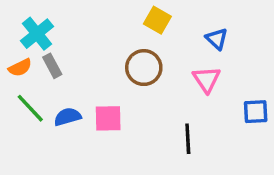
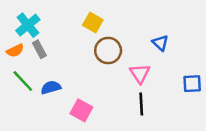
yellow square: (157, 20) -> (93, 23), moved
blue triangle: (217, 39) -> (160, 43), moved
pink triangle: (206, 79) -> (140, 73), moved
pink square: (108, 118) -> (81, 110), moved, turned 30

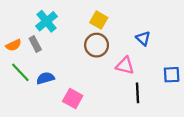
yellow square: (93, 23) -> (99, 20), moved
cyan cross: (28, 25) -> (47, 21), moved
pink triangle: (140, 73) -> (125, 66), turned -42
black line: (141, 104) -> (137, 93), moved

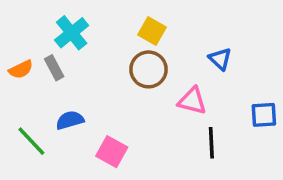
green line: (20, 72) -> (31, 141), moved

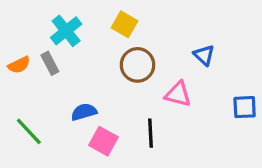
yellow square: (152, 31) -> (125, 24), moved
blue semicircle: (70, 120) -> (84, 112), moved
black line: (211, 143) -> (150, 133), moved

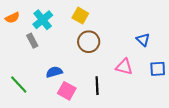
blue triangle: (204, 55) -> (143, 40), moved
orange semicircle: (19, 65) -> (12, 18), moved
pink triangle: (178, 94) -> (124, 67), moved

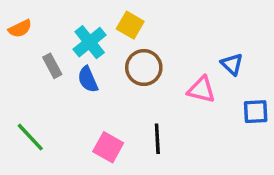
cyan cross: (43, 20) -> (90, 42), moved
pink triangle: (124, 67) -> (201, 90), moved
blue semicircle: (54, 72) -> (88, 79), moved, turned -98

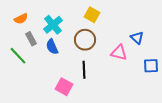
yellow square: (130, 25) -> (92, 15), moved
orange semicircle: (20, 29) -> (21, 19), moved
green line: (30, 137) -> (18, 56), moved
black line: (157, 139) -> (84, 70), moved

